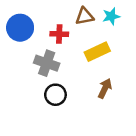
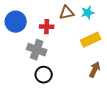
yellow rectangle: (97, 52) -> (91, 40), moved
brown arrow: (105, 88) -> (95, 70), moved

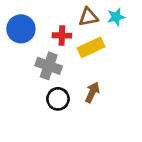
yellow rectangle: (91, 40) -> (91, 47), moved
brown arrow: (95, 70) -> (92, 92), moved

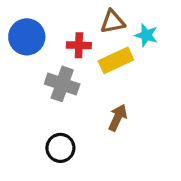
cyan star: (116, 17) -> (146, 35), moved, turned 30
black circle: (58, 99) -> (60, 148), moved

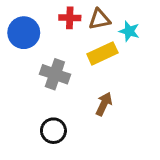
red cross: (79, 45) -> (70, 18), moved

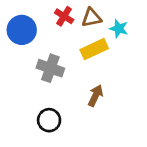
red cross: (70, 18) -> (64, 16), turned 30

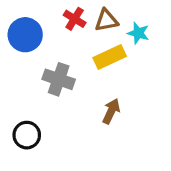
black circle: (49, 120) -> (27, 135), moved

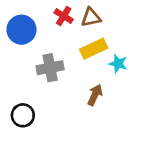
cyan star: (138, 33) -> (118, 64), moved
gray cross: (59, 79) -> (50, 68), turned -30

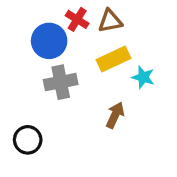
blue circle: (21, 30) -> (49, 41), moved

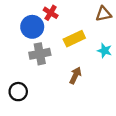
brown triangle: (110, 21) -> (103, 14), moved
cyan star: (143, 77) -> (105, 51), moved

